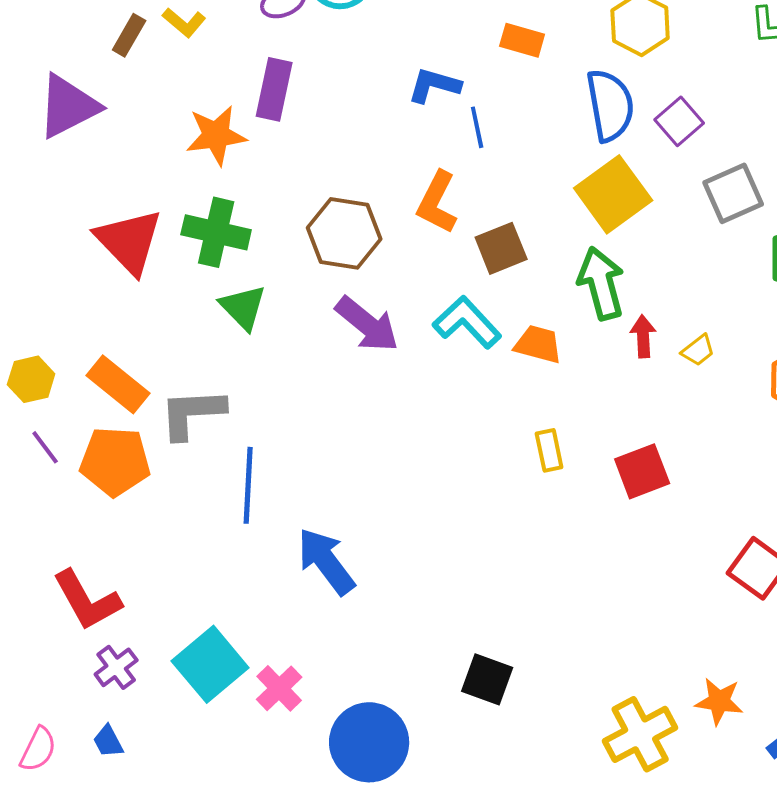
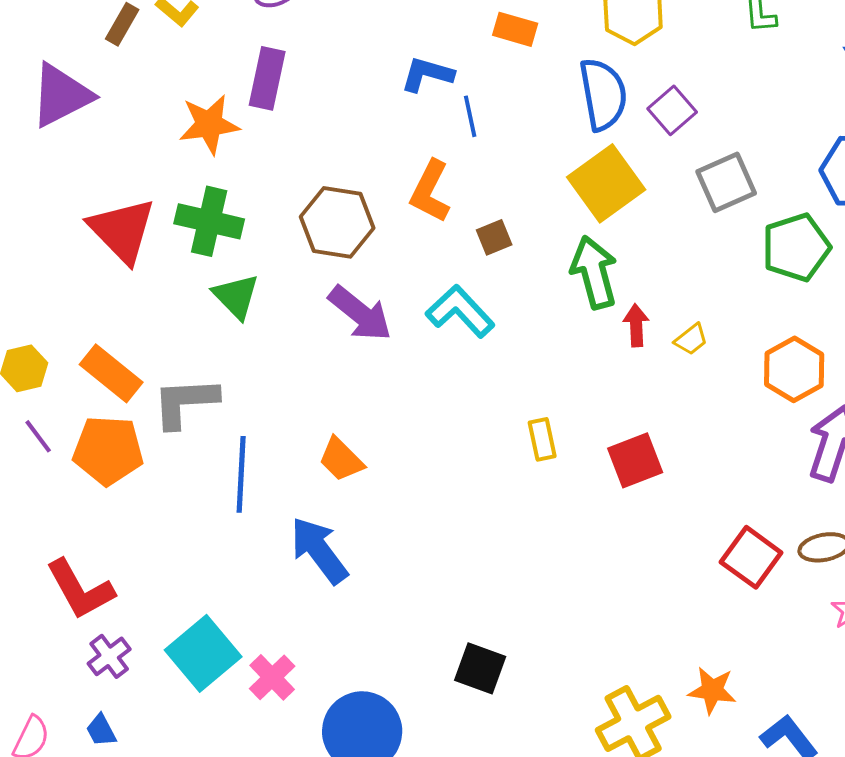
brown square: (501, 248) -> (494, 237), size x0.7
orange trapezoid: (538, 344) -> (341, 459), moved, turned -150

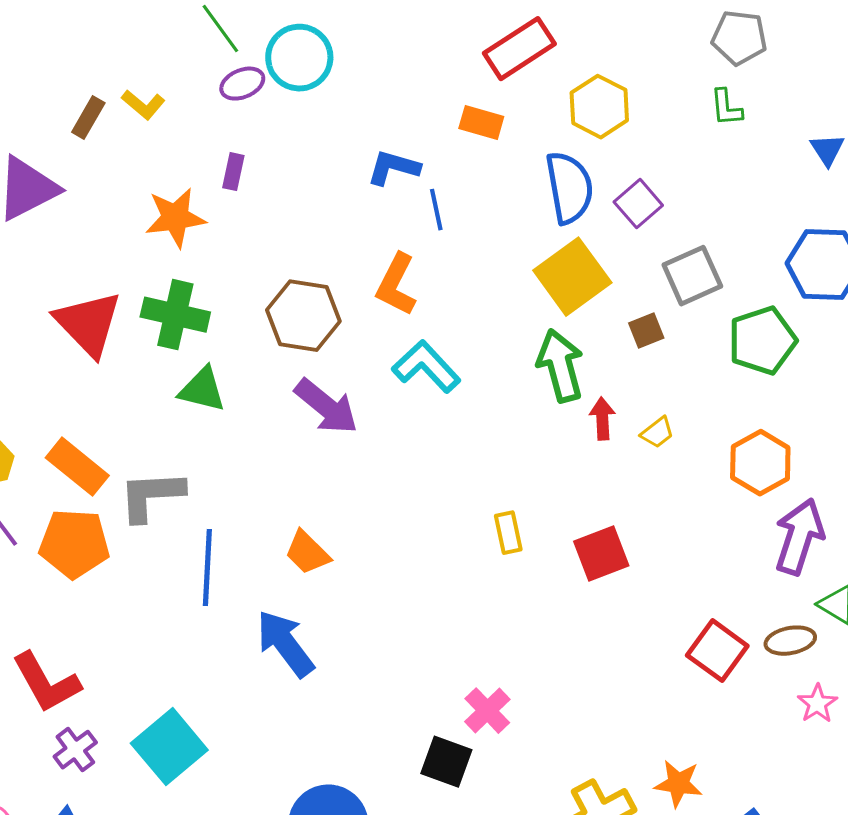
purple rectangle: (267, 78) -> (233, 172), size x0.6
brown square: (494, 237) -> (646, 331), moved
green triangle: (236, 296) -> (202, 390), turned -32
cyan L-shape: (460, 311) -> (426, 367), moved
pink cross: (272, 677) -> (487, 711), moved

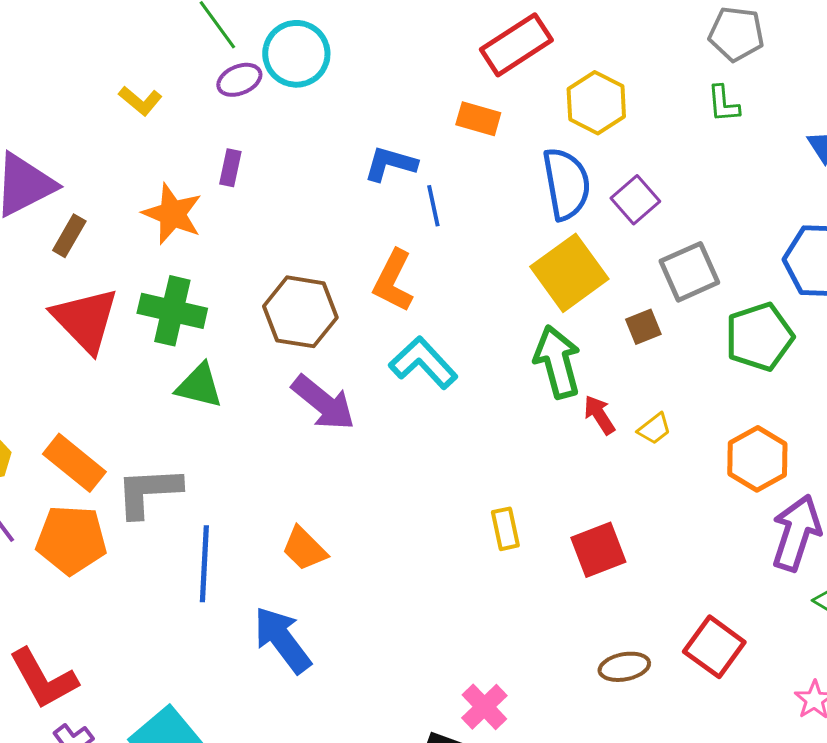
brown rectangle: (88, 118) -> (69, 236), moved
orange star: (175, 218) -> (172, 214), turned 30
red arrow: (602, 419) -> (599, 415), turned -30
brown ellipse: (790, 641) -> (624, 667), moved

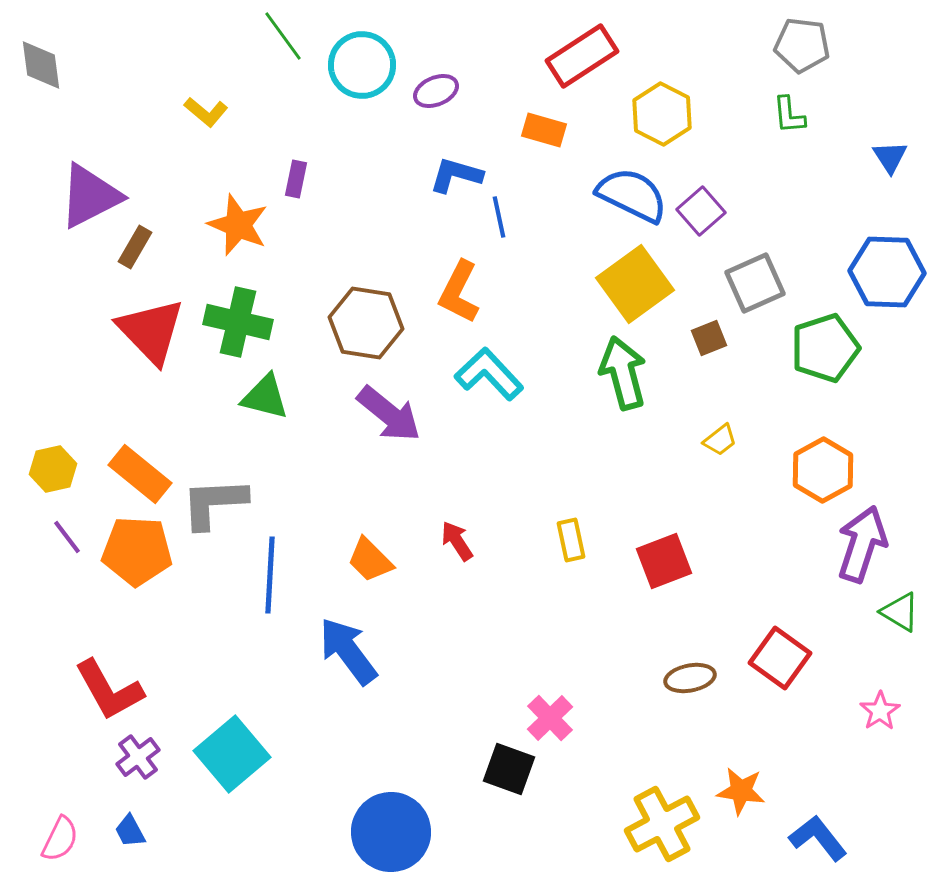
purple ellipse: (239, 80) -> (436, 91), moved
blue semicircle: (566, 184) -> (632, 195), turned -54
red arrow: (599, 415) -> (457, 541), moved

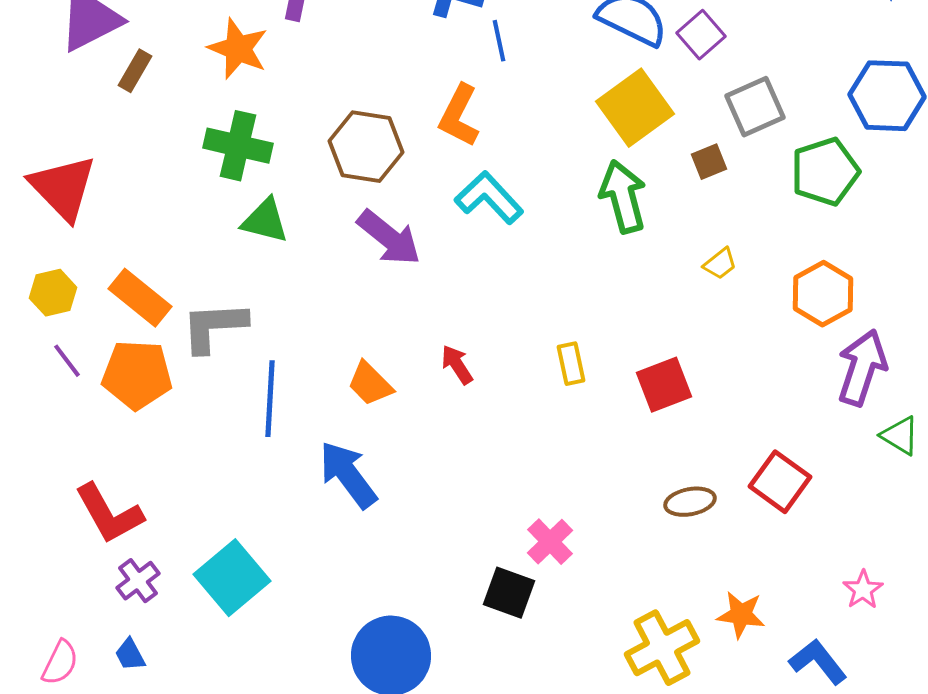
red triangle: (151, 331) -> (63, 188), moved
pink star: (880, 711) -> (863, 590), moved

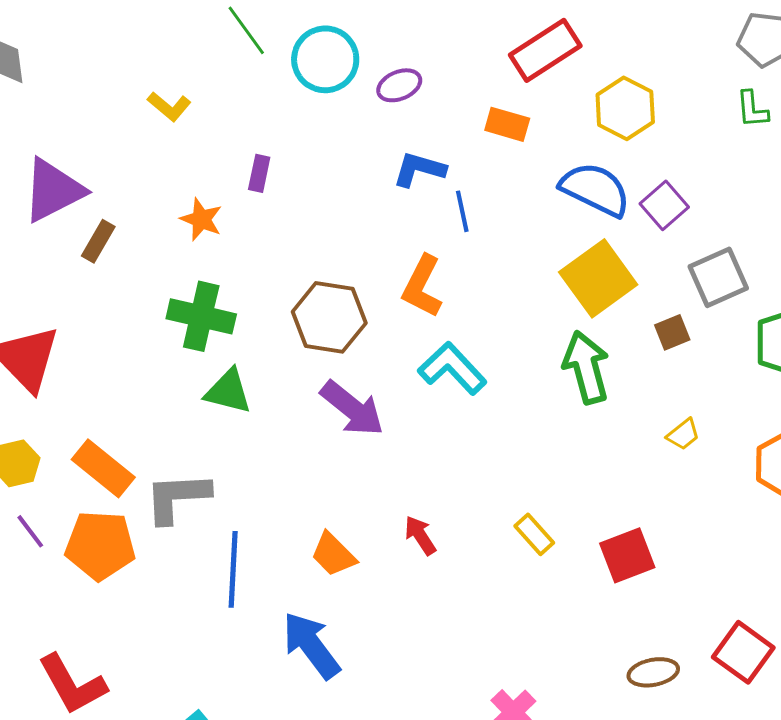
orange star: (238, 49) -> (201, 219), size x0.7
yellow rectangle: (571, 364) -> (534, 534), turned -30

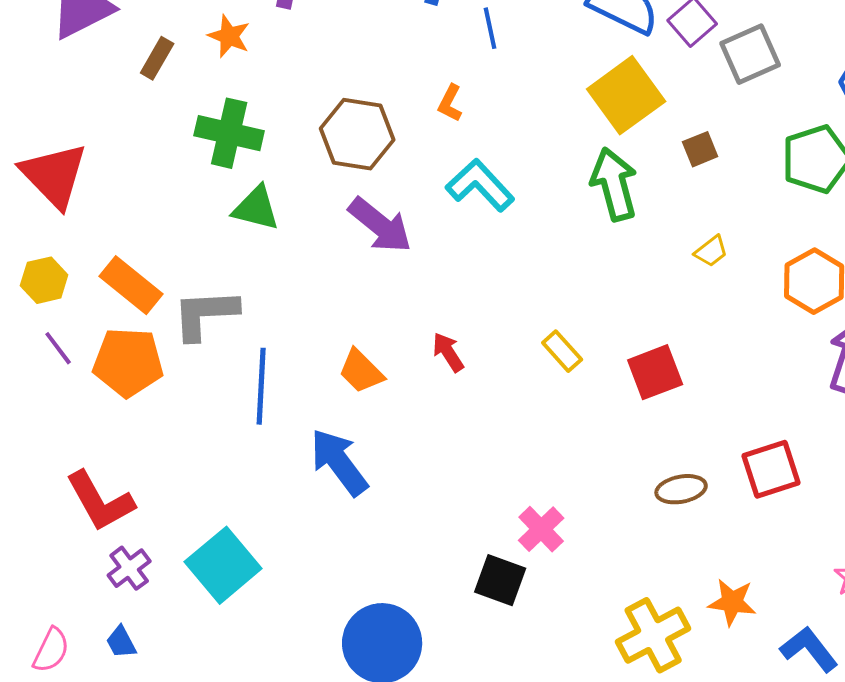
brown rectangle: (98, 241) -> (157, 58), moved
gray square: (718, 277) -> (750, 54), moved
orange L-shape: (422, 286) -> (450, 103), size x0.6
red square: (743, 652) -> (771, 469), turned 36

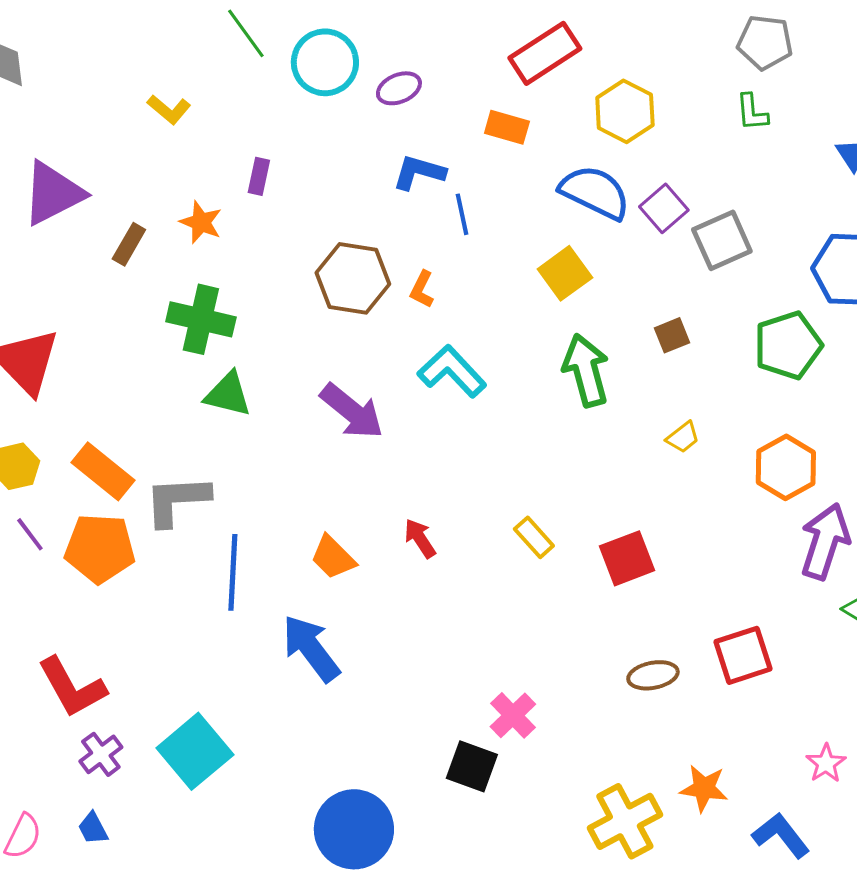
yellow square: (626, 95) -> (565, 273), moved, size x0.7
brown hexagon: (357, 134) -> (353, 278), moved

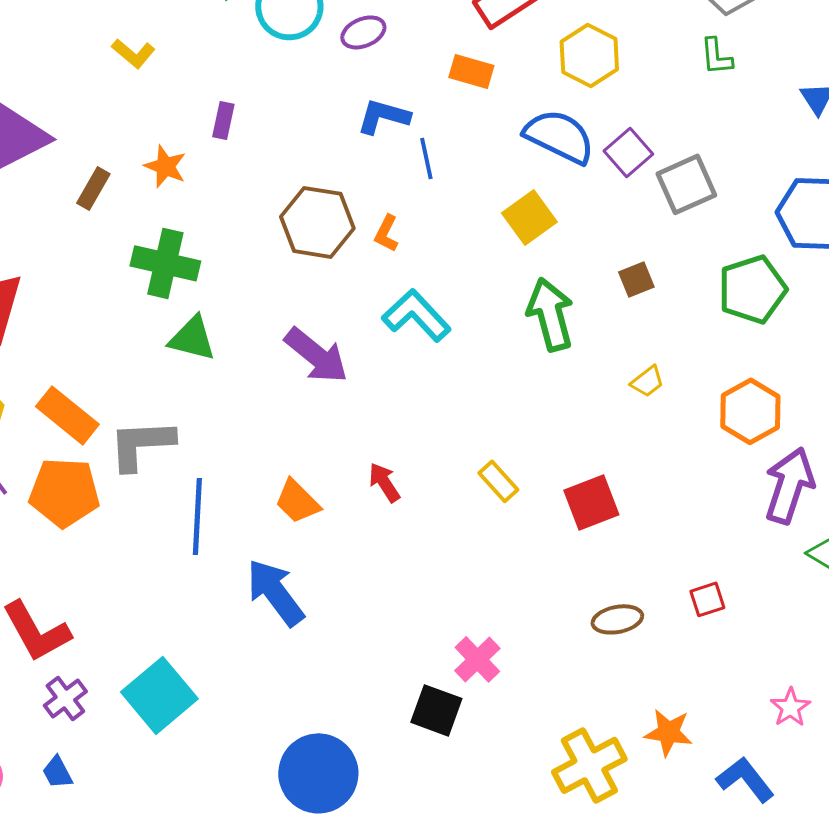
red square: (743, 655) -> (707, 599), size x0.6

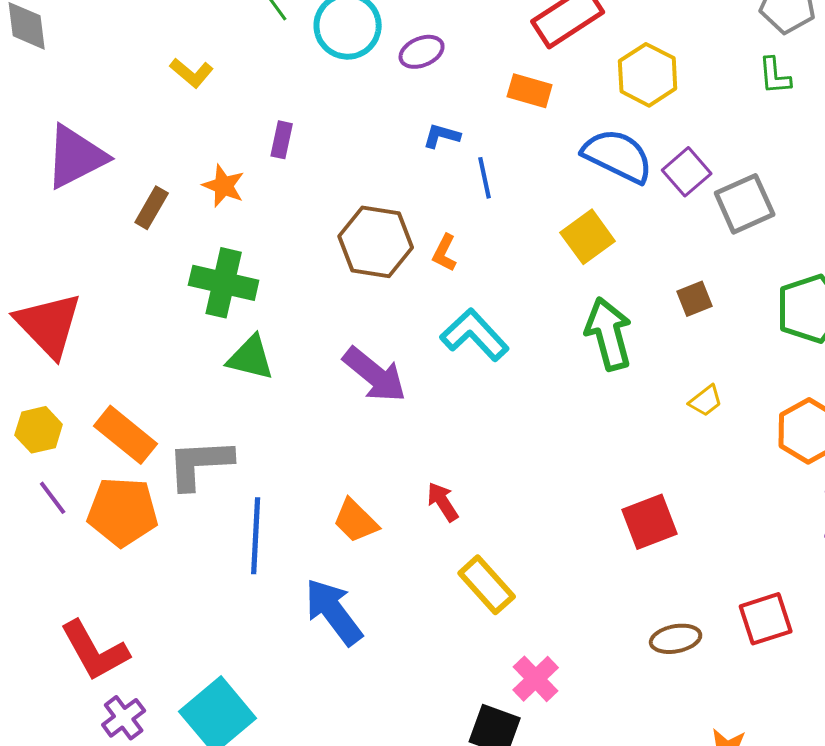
blue L-shape: (383, 116) -> (442, 136), size x0.7
yellow rectangle: (498, 481) -> (487, 585), moved, size x1.4
red square: (707, 599) -> (766, 619), size x1.5

